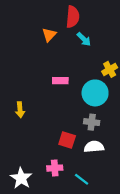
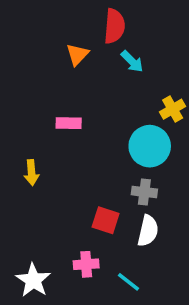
pink rectangle: (60, 81) -> (69, 123), moved
white semicircle: (94, 147) -> (148, 231), turned 108

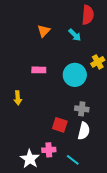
red semicircle: (114, 26) -> (88, 15), moved
cyan circle: (150, 146) -> (75, 75), moved
white star: (33, 280) -> (30, 159), moved

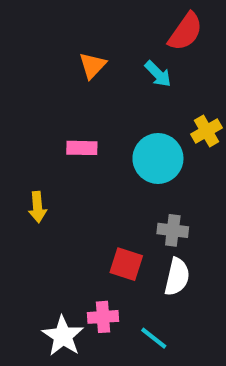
red semicircle: (88, 15) -> (185, 32), turned 30

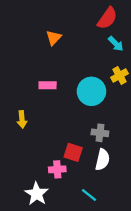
cyan arrow: (158, 74) -> (116, 44), moved
pink cross: (103, 317) -> (57, 169), moved

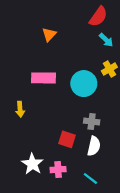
pink rectangle: (48, 85) -> (44, 78), size x1.5
pink cross: (57, 169) -> (58, 170), moved
white star: (37, 194) -> (32, 164), moved
cyan line: (89, 195) -> (90, 178), moved

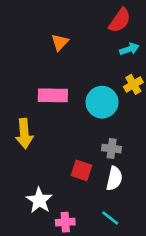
cyan arrow: (106, 40) -> (129, 49), turned -64
yellow arrow: (20, 109) -> (24, 134), size x1.5
pink cross: (58, 170) -> (65, 222), moved

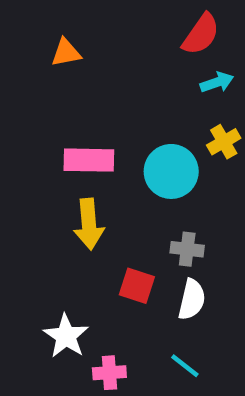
orange triangle: (60, 42) -> (66, 53), moved, turned 36
yellow arrow: (24, 134) -> (89, 224), moved

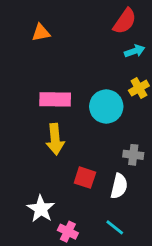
gray cross: (187, 249) -> (133, 155), moved
pink cross: (109, 373) -> (68, 232), turned 30

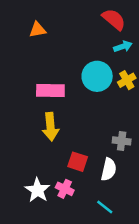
red semicircle: (125, 21) -> (114, 19), turned -85
cyan circle: (106, 106) -> (97, 76), moved
pink cross: (68, 232) -> (65, 189), moved

